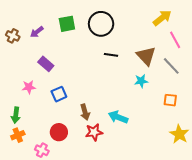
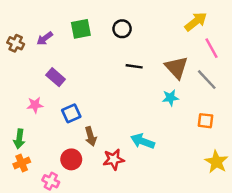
black circle: (101, 24) -> (122, 29), size x0.6
brown arrow: (85, 112) -> (91, 136), moved

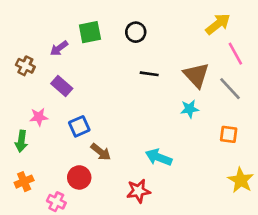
purple arrow: (45, 38) -> (59, 48), moved
brown cross: (16, 43) -> (25, 66), moved
brown arrow: (91, 136) -> (101, 152), turned -36
green arrow: (19, 139) -> (21, 141), moved
red star: (114, 159) -> (138, 191), moved

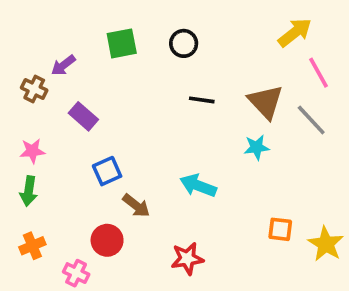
purple arrow: (59, 48) -> (63, 65), moved
pink star: (39, 117) -> (32, 151), moved
orange square: (229, 134) -> (280, 229), moved
cyan arrow: (159, 157) -> (198, 186), moved

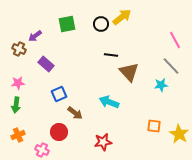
yellow arrow: (295, 33) -> (122, 17), moved
brown triangle: (266, 102) -> (129, 72), moved
cyan star: (257, 147) -> (161, 85), moved

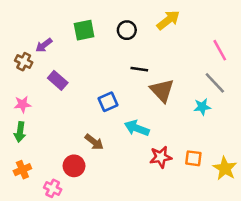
yellow arrow: (122, 17) -> (168, 20), moved
blue square: (59, 94) -> (108, 102), moved
red star: (103, 142) -> (161, 157), moved

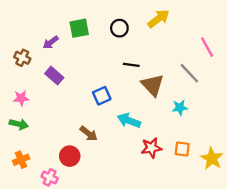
purple arrow: (44, 45) -> (51, 42), moved
gray line: (215, 83) -> (189, 73), moved
cyan star: (202, 107) -> (180, 108), moved
green arrow: (20, 132) -> (19, 124), turned -84

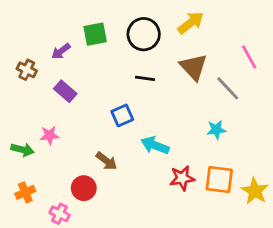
black circle: (119, 28) -> (144, 34), size x1.5
black line: (131, 65) -> (145, 78), moved
brown triangle: (153, 85) -> (194, 67), moved
pink star: (21, 98) -> (50, 135), moved
orange square: (182, 149) -> (219, 180), size x1.5

